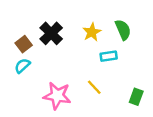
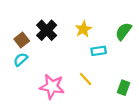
green semicircle: (123, 30) -> (123, 31), moved, turned -120

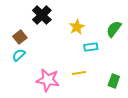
black cross: (47, 30) -> (42, 15), moved
yellow line: (86, 79) -> (79, 73), turned -56

